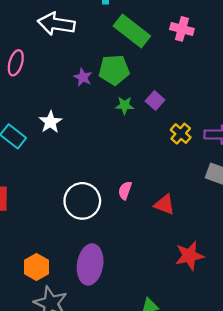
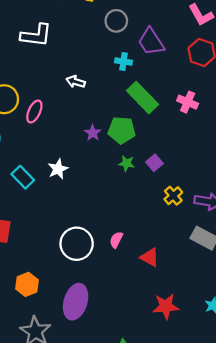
white arrow: (56, 24) -> (76, 82), size x0.6
orange hexagon: (36, 267) -> (27, 284), moved

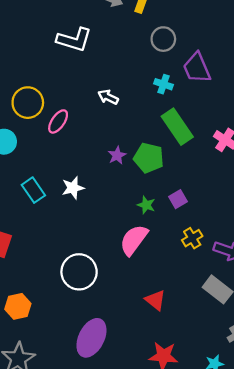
green star: (127, 163) -> (146, 205), moved
pink semicircle: (116, 240) -> (134, 240), moved, size x1.8
purple ellipse: (76, 302) -> (91, 338), moved

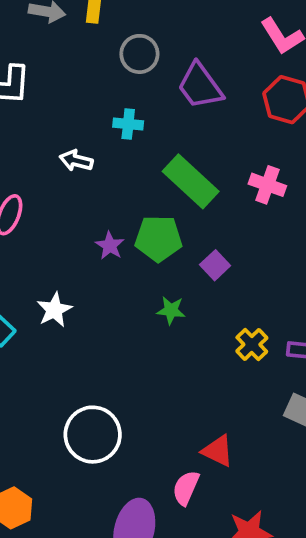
cyan cross: (164, 84) -> (128, 124), moved
purple square: (178, 199) -> (215, 265), moved
pink semicircle: (134, 240) -> (186, 488), moved, size x0.7

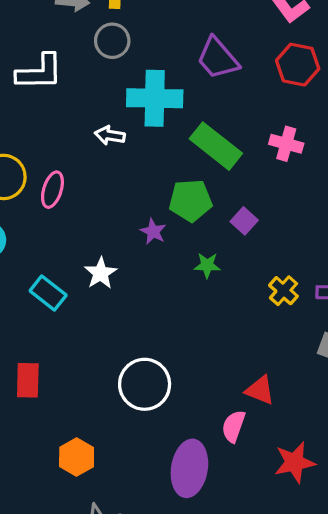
gray circle: (139, 54) -> (112, 41), moved
cyan cross: (128, 124) -> (155, 98), size x2.0
purple star: (110, 246) -> (153, 231), moved

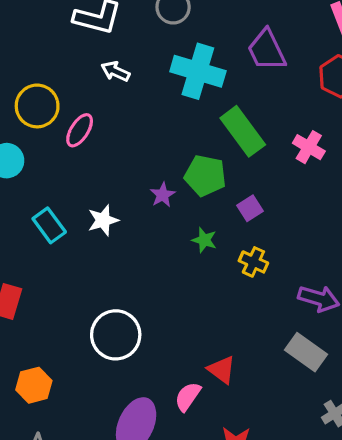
white arrow: (110, 135) -> (115, 71), moved
yellow cross: (283, 291) -> (253, 262), moved, turned -32

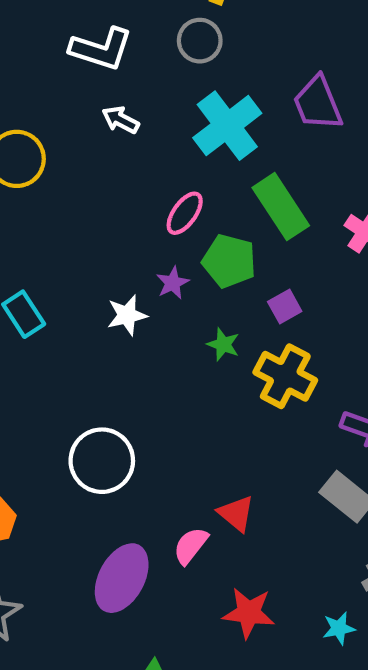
cyan cross: (198, 71) -> (227, 126), turned 33
pink ellipse: (80, 130) -> (185, 213), moved
white star: (103, 220) -> (127, 315), moved
yellow cross: (253, 262) -> (285, 376), size x1.6

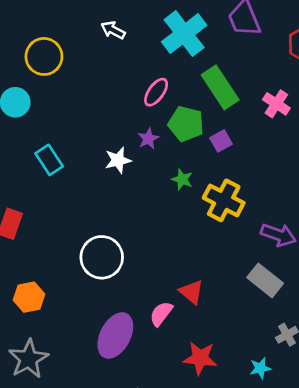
purple square: (285, 306) -> (221, 141), moved

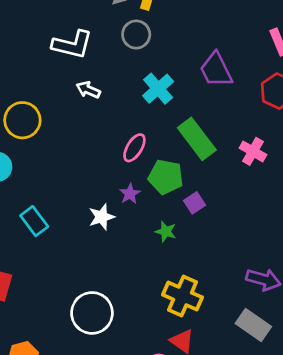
cyan cross: (184, 34) -> (158, 89), size x0.7
purple square: (221, 141) -> (195, 203), moved
yellow cross: (224, 200) -> (182, 296), moved

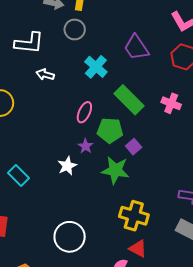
green star: (166, 231) -> (115, 170), size x1.8

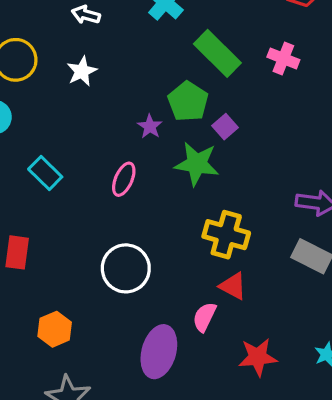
pink ellipse: (84, 112) -> (124, 179), moved
green pentagon: (110, 130) -> (188, 101), turned 30
white star: (67, 166) -> (82, 71), moved

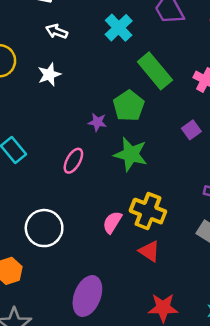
purple star: (150, 126) -> (97, 122), turned -30
purple square: (225, 127) -> (191, 130), moved
white circle: (126, 268) -> (44, 228), moved
pink semicircle: (204, 317) -> (112, 222), moved

